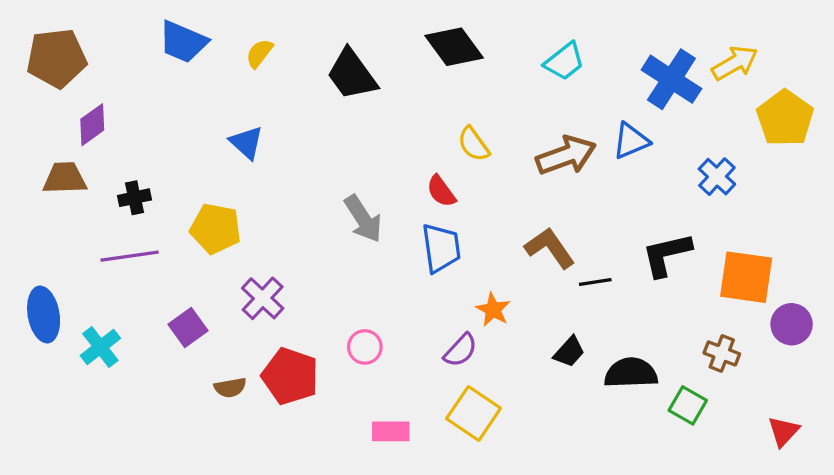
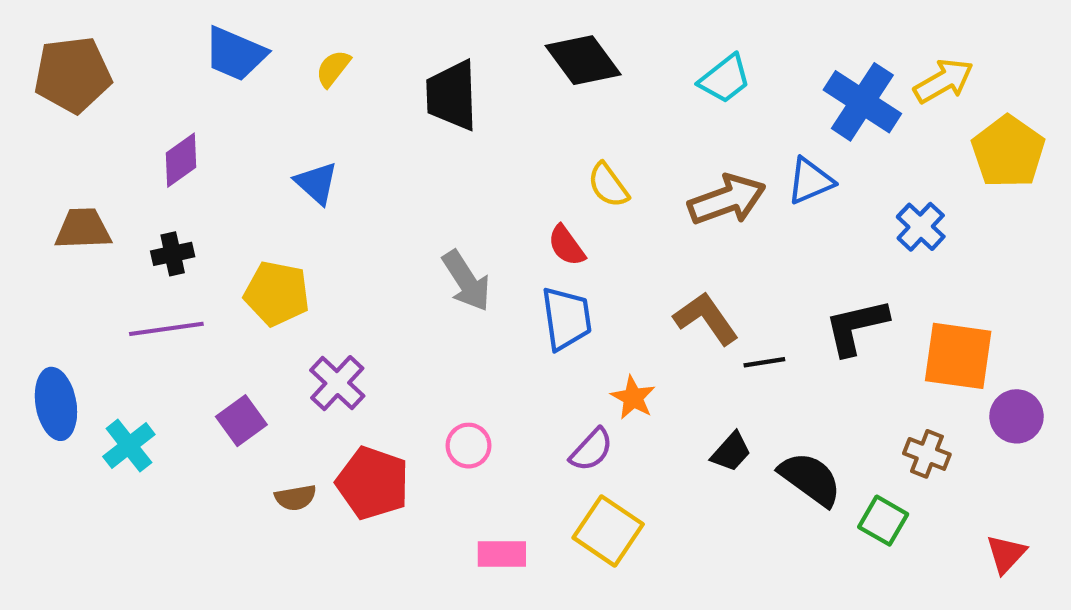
black trapezoid: (352, 74) -> (452, 96), turned 34
purple diamond: (92, 125) -> (181, 160), moved
black semicircle: (631, 373) -> (810, 479), turned 38

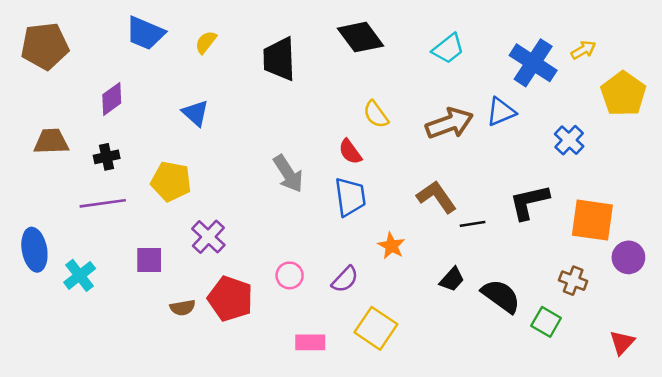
yellow arrow: (944, 81) -> (583, 50), size x0.7
purple square: (241, 421) -> (149, 260), turned 36
purple semicircle: (591, 450) -> (345, 279), moved

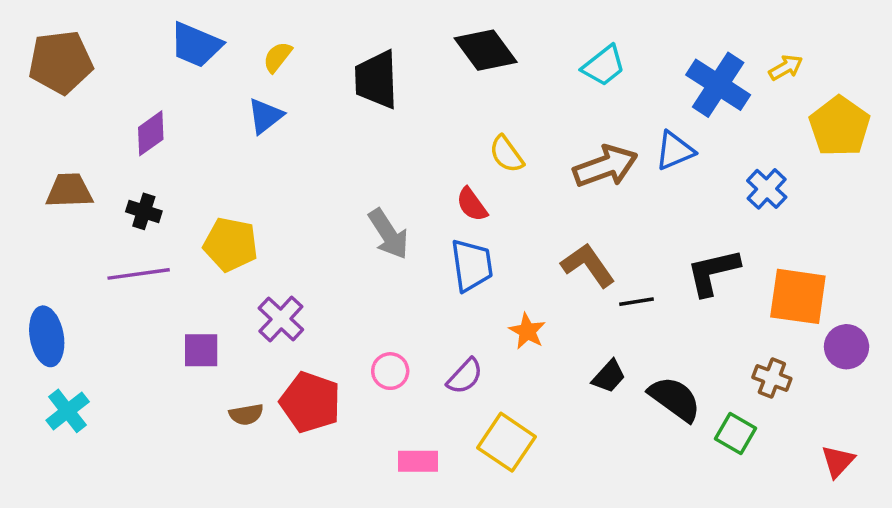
blue triangle: (196, 113) -> (265, 116), moved, turned 40
black cross: (107, 157) -> (144, 211), turned 30
cyan cross: (80, 275) -> (68, 411), moved

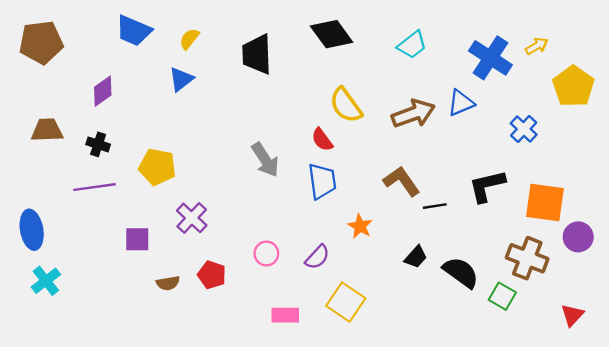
yellow semicircle: (506, 154) -> (346, 105), size x1.4
brown cross: (772, 378) -> (527, 258), size x1.6
red pentagon: (310, 402) -> (212, 275), size x0.7

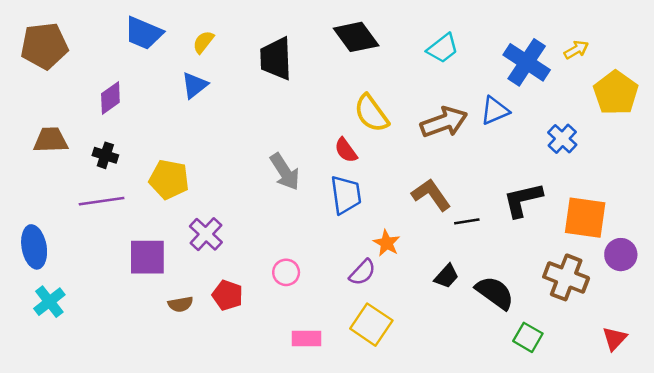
purple square: (137, 239) -> (147, 257), size x1.4
purple semicircle: (317, 257) -> (362, 272), moved
green square: (502, 296) -> (528, 337), moved

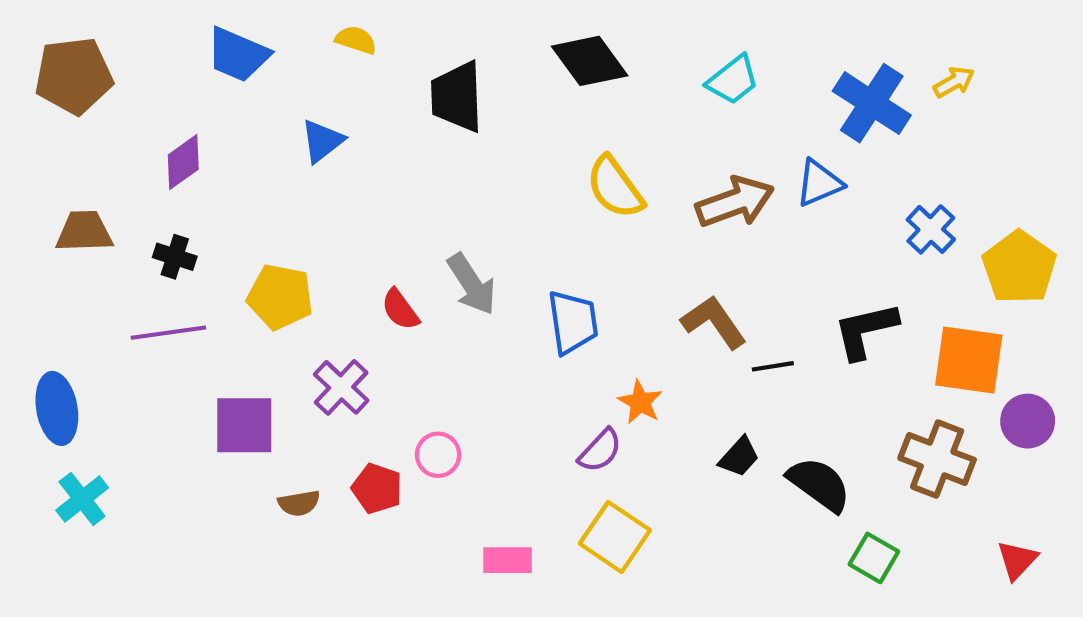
yellow semicircle: (203, 42) -> (356, 40), moved, turned 70
yellow pentagon: (616, 93) -> (1019, 267), moved
red semicircle: (346, 150) -> (400, 309), moved
pink circle: (286, 272) -> (438, 455), moved

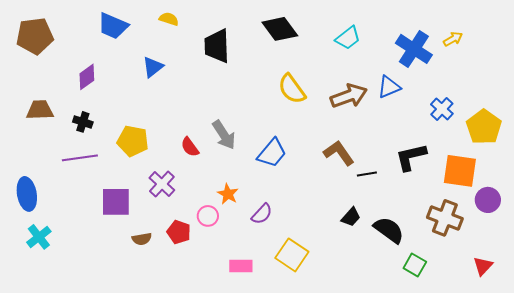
blue trapezoid: (573, 322) -> (272, 153), turned 48
orange star: (640, 402) -> (228, 194), moved
purple semicircle: (600, 451) -> (262, 214), moved

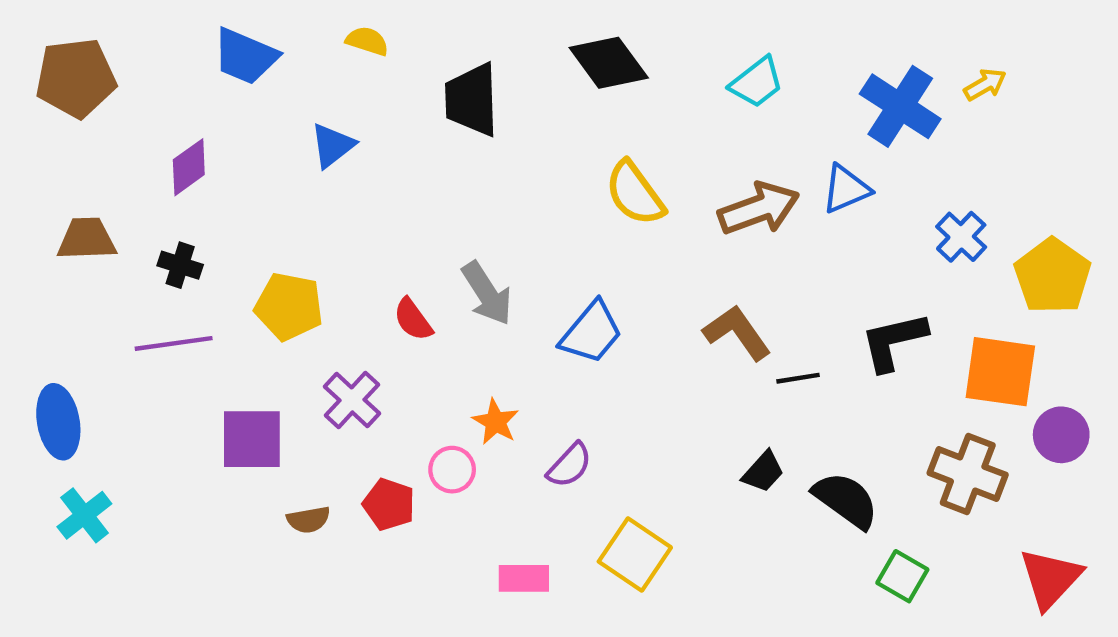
red triangle: (483, 266) -> (1050, 578), size x1.5

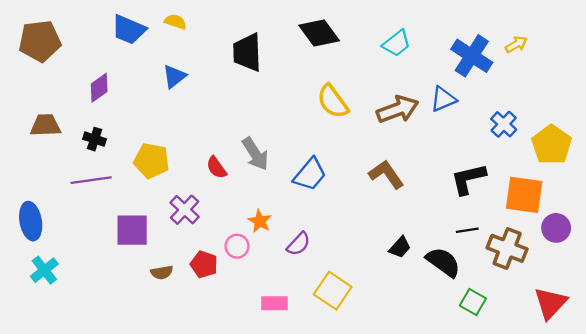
yellow semicircle: (367, 41) -> (175, 22), moved
black line: (798, 378) -> (467, 230), moved

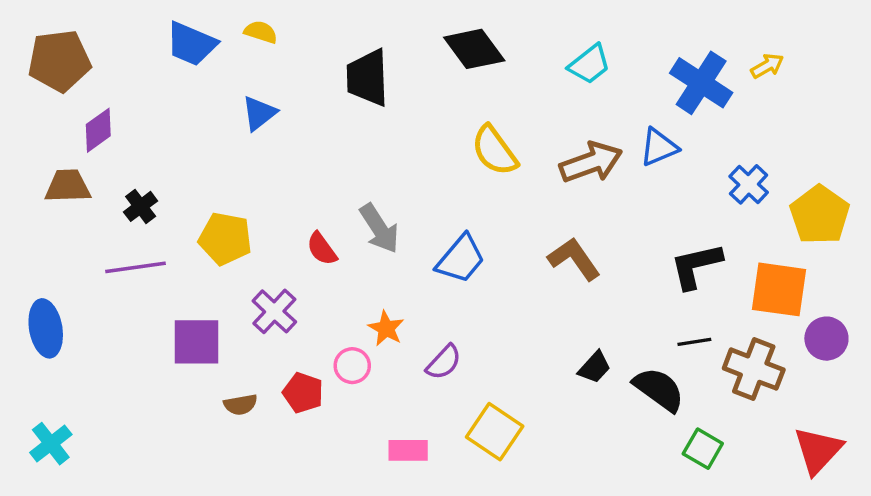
purple diamond: (99, 88) -> (98, 130), moved
black cross: (95, 139) -> (141, 206), turned 35
cyan cross: (44, 270) -> (51, 444), moved

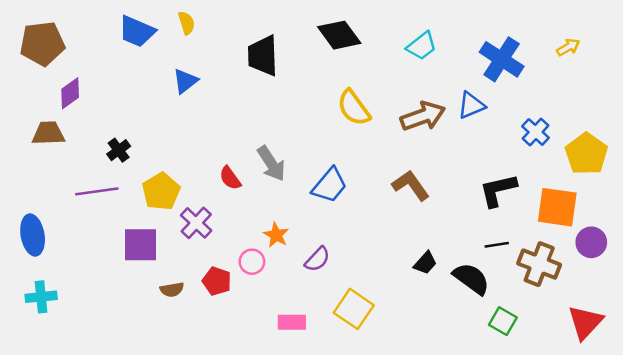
yellow semicircle: (261, 32) -> (186, 23), turned 55
yellow arrow: (767, 66) -> (568, 47), moved
black cross: (141, 206) -> (119, 150), moved
yellow pentagon: (225, 239) -> (161, 191), moved, turned 30
cyan cross: (51, 444) -> (41, 297), moved, turned 32

